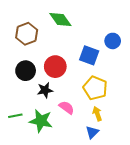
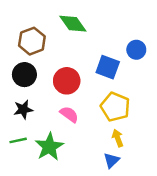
black circle: (26, 71) -> (24, 75), moved
black star: (45, 90) -> (23, 109), moved
pink semicircle: (67, 108) -> (69, 114), moved
green star: (41, 121) -> (49, 147), turned 30

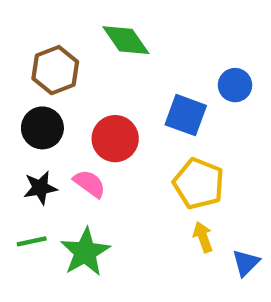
pink semicircle: (69, 114) -> (89, 184), moved
blue triangle: (111, 160) -> (246, 263), moved

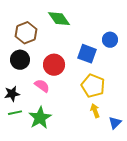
black star: (40, 188) -> (12, 94), moved

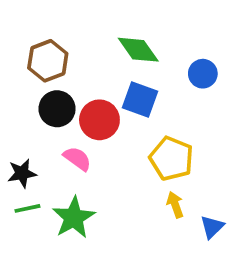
green diamond: (59, 19) -> (138, 50), moved
blue square: (87, 54) -> (140, 100), moved
black circle: (20, 60) -> (57, 109), moved

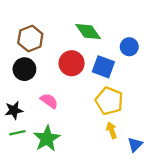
blue square: (140, 100) -> (103, 67), moved
black circle: (57, 109) -> (24, 69), moved
red circle: (99, 120) -> (72, 63), moved

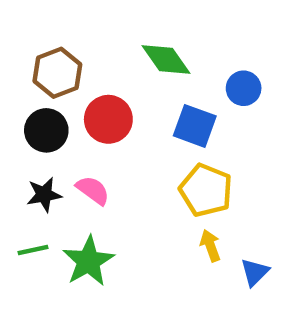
red circle: (72, 63) -> (108, 119), moved
black star: (14, 110) -> (44, 195), moved

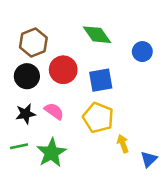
blue square: (195, 126) -> (101, 80), moved, turned -30
yellow pentagon: (206, 190) -> (98, 118), moved

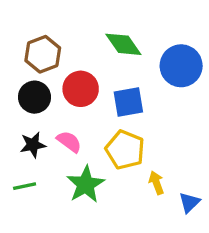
blue circle: (142, 52) -> (181, 66), size x1.6
green star: (52, 153) -> (86, 184), moved

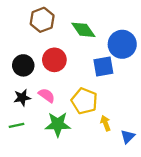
brown hexagon: (43, 54) -> (42, 20), moved
blue square: (128, 102) -> (103, 67), moved
green star: (86, 184) -> (58, 124), turned 30

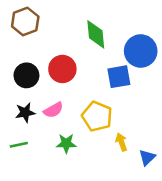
brown hexagon: (42, 20) -> (25, 21), moved
green diamond: (83, 30) -> (96, 34), turned 30
pink semicircle: (47, 95) -> (53, 110), turned 114
green star: (58, 124) -> (66, 143), size x0.7

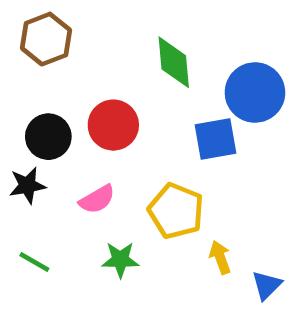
black star: (25, 113) -> (27, 185), moved
green line: (19, 145) -> (34, 262), turned 42

